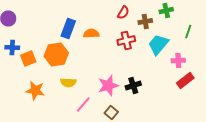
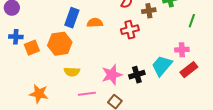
cyan trapezoid: (158, 44) -> (162, 66), moved
orange star: (35, 90) -> (39, 94), moved
pink line: (83, 104) -> (87, 94), turned 42

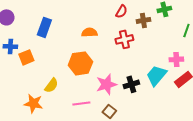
blue rectangle: (72, 18) -> (44, 27), moved
orange hexagon: (60, 44) -> (80, 63), moved
yellow semicircle: (72, 72) -> (51, 85), moved, turned -56

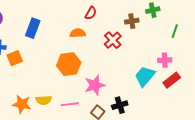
red semicircle: (121, 11) -> (91, 13), moved
red cross: (124, 39) -> (113, 40), turned -30
black cross: (131, 84) -> (120, 105), moved
yellow semicircle: (51, 85) -> (44, 100), moved, turned 49

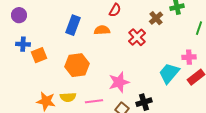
brown cross: (132, 21) -> (156, 18), turned -32
blue rectangle: (33, 28) -> (73, 25), moved
orange hexagon: (69, 64) -> (77, 65), moved

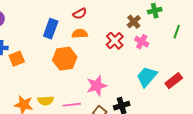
red semicircle: (115, 10) -> (80, 14), moved, turned 32
pink cross: (189, 57) -> (142, 42), moved, turned 32
orange hexagon: (77, 65) -> (65, 59), moved

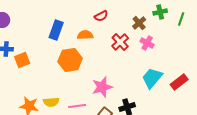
red semicircle: (80, 14) -> (101, 16), moved
green line: (177, 32) -> (181, 19), moved

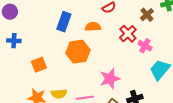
pink cross: (147, 43) -> (145, 46), moved
orange square: (22, 60) -> (39, 65), moved

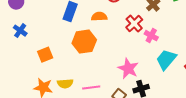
blue cross: (14, 41) -> (20, 31), turned 32
pink star: (110, 79) -> (128, 69), moved, turned -30

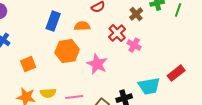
cyan trapezoid: (166, 60) -> (149, 86), moved, turned -140
pink star: (128, 69) -> (97, 64), moved

